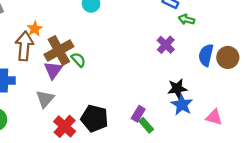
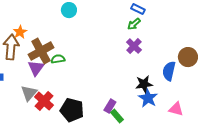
green arrow: (186, 20) -> (134, 24), moved, turned -56
blue semicircle: (206, 55) -> (169, 71), moved
green semicircle: (78, 60) -> (58, 59), turned -56
red cross: (65, 126) -> (44, 101), moved

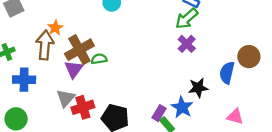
green arrow: (134, 24) -> (187, 19), size x1.5
blue star: (148, 98) -> (182, 107), moved
red cross: (44, 101) -> (83, 107), turned 30

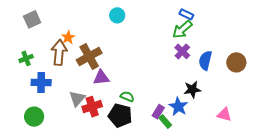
green semicircle: (99, 59) -> (127, 97), moved, turned 32
purple triangle: (74, 69) -> (101, 77), moved, turned 48
blue semicircle: (227, 73) -> (205, 60), moved

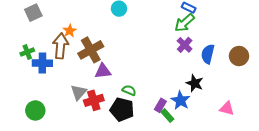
blue cross: (41, 82) -> (42, 63), moved
black star: (192, 89) -> (195, 83), turned 30

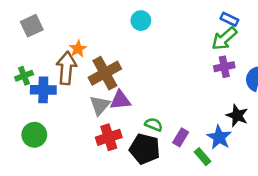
purple cross: (185, 45) -> (224, 67), turned 35
gray triangle: (79, 92) -> (100, 105), moved
purple rectangle: (160, 105) -> (181, 137), moved
green circle: (35, 110) -> (34, 135), moved

